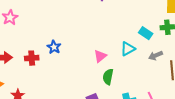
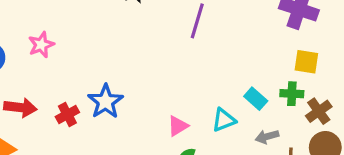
blue star: (54, 47) -> (105, 102), size x1.5
red cross: (32, 58) -> (67, 114), turned -32

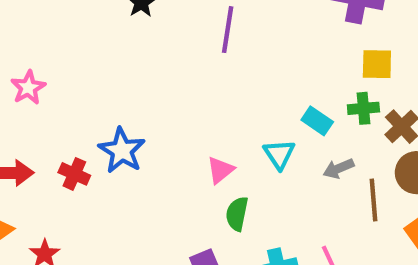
red cross: (67, 114) -> (74, 174), turned -30
cyan triangle: (224, 120) -> (279, 154), turned -35

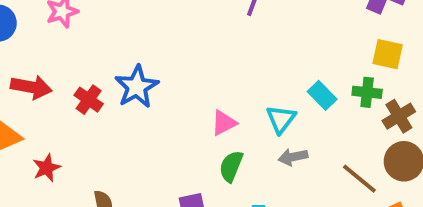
gray arrow: (339, 169) -> (293, 157), moved
brown line: (373, 200) -> (359, 179), turned -57

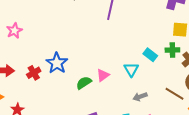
red cross: (89, 100) -> (34, 73), turned 32
gray arrow: (293, 157) -> (140, 97), moved
green semicircle: (231, 166) -> (84, 83), moved, turned 42

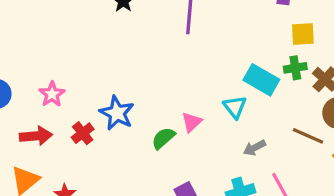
pink star: (14, 31) -> (52, 94), moved
cyan rectangle: (150, 55) -> (261, 80), size x1.5

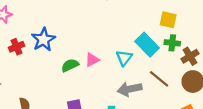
yellow square: (303, 34) -> (168, 20), moved
brown line: (308, 136) -> (159, 79), moved
gray arrow: (254, 148) -> (130, 89), size x1.5

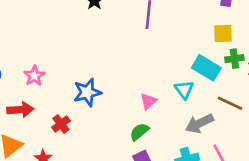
blue star: (43, 40) -> (87, 92), turned 30
red cross: (17, 47) -> (61, 124), moved
green semicircle: (70, 65) -> (139, 132), moved

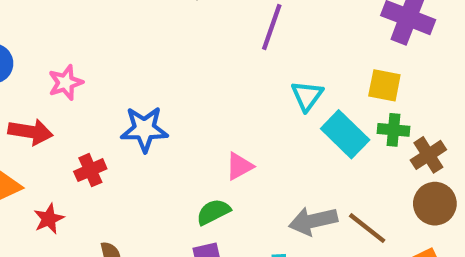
cyan triangle: (184, 90) -> (307, 96), moved
brown line: (230, 103) -> (367, 228), moved

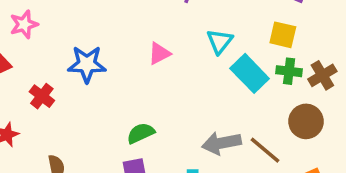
brown cross: (428, 155) -> (322, 75), moved
pink triangle: (239, 166) -> (159, 54), moved
red cross: (90, 170) -> (42, 96), turned -30
brown circle: (435, 204) -> (306, 121), moved

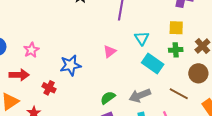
green cross: (289, 71) -> (176, 50), moved
cyan rectangle: (250, 73) -> (153, 64), moved
gray arrow: (221, 143) -> (140, 95), moved

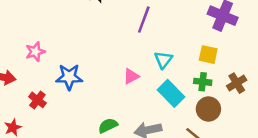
pink star: (31, 50) -> (35, 52), moved
pink triangle: (110, 51) -> (131, 76), moved
brown circle: (198, 73) -> (208, 109), moved

